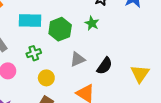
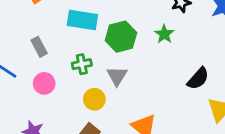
gray triangle: (78, 59) -> (117, 76), moved, turned -42
black semicircle: (105, 66) -> (198, 79), moved

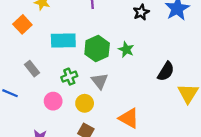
green star: (164, 34) -> (126, 50), moved
pink circle: (44, 83) -> (53, 101), moved

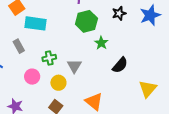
cyan rectangle: (63, 41) -> (35, 23), moved
green hexagon: (97, 49) -> (86, 21), moved
black semicircle: (166, 71) -> (120, 65), moved

